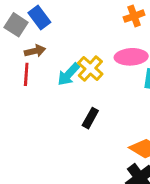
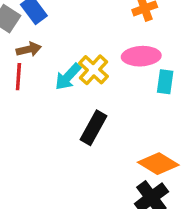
black rectangle: (90, 118) -> (93, 128), size x1.4

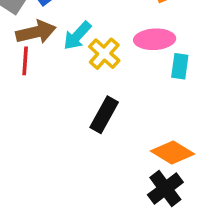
brown arrow: (29, 49) -> (36, 32), size x1.5
cyan arrow: (68, 77) -> (77, 36), moved

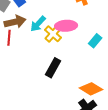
pink ellipse: (155, 39) -> (66, 26), moved
cyan rectangle: (180, 66) -> (95, 41), turned 32

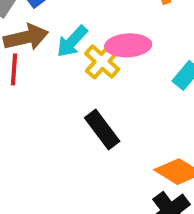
black rectangle: (53, 68) -> (102, 129), turned -66

